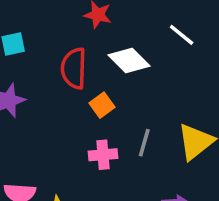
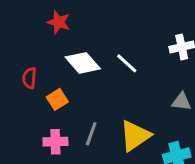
white line: (182, 35) -> (127, 63), moved
red semicircle: (74, 68) -> (29, 78), moved, size x0.6

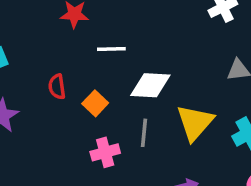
white diamond: (83, 63) -> (150, 85), moved, turned -32
white line: (127, 63) -> (111, 49), moved, turned -30

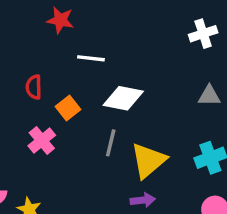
yellow triangle: (195, 123) -> (148, 161), moved
pink cross: (105, 152) -> (42, 140), moved, turned -32

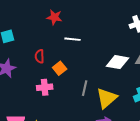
white diamond: (123, 98) -> (118, 62), moved
pink cross: (42, 140) -> (45, 87), turned 35

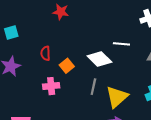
white line: (72, 39) -> (121, 44), moved
white diamond: (118, 62) -> (99, 59), moved, turned 35

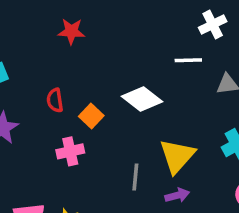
white line: (121, 44) -> (188, 60), moved
gray line: (93, 87) -> (135, 177), moved

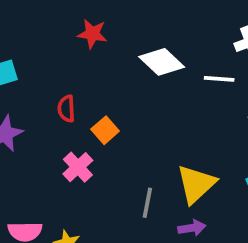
white diamond: (142, 99) -> (162, 62), moved
pink cross: (70, 151) -> (78, 167), turned -36

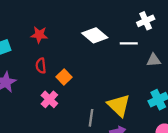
red star: (92, 34) -> (39, 35), moved
yellow triangle: (196, 184) -> (119, 105), turned -30

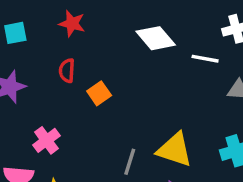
pink cross: (49, 99) -> (46, 140), moved
yellow triangle: (119, 105) -> (175, 150), turned -35

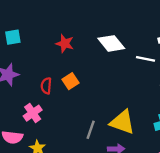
red star: (72, 24) -> (65, 44), moved
red semicircle: (67, 71) -> (46, 86), moved

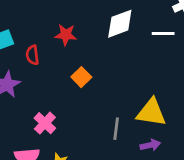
white diamond: (111, 43) -> (120, 24), turned -60
red semicircle: (46, 86) -> (32, 55), moved

